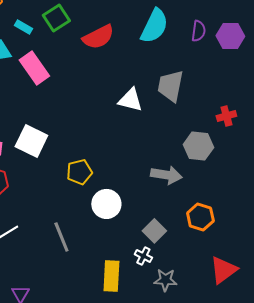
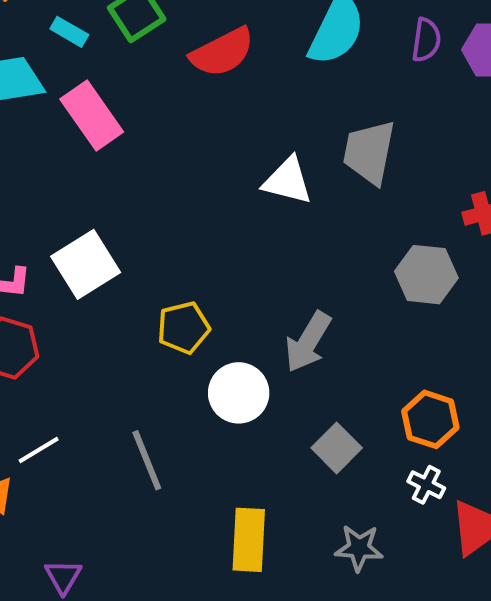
white square: (31, 141) -> (86, 264), turned 32
gray arrow: (166, 175) -> (308, 342), moved, turned 112
white cross: (143, 256) -> (426, 485), moved

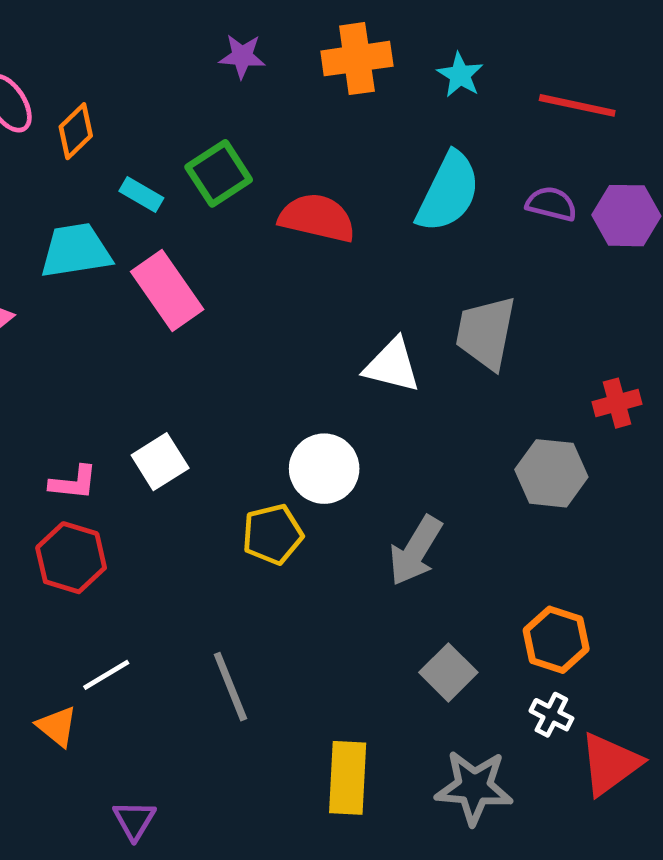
purple semicircle: (426, 40) -> (551, 204), turned -84
red semicircle: (222, 52) -> (317, 218), turned -140
white square: (86, 264) -> (160, 462), size x0.7
white circle: (239, 393) -> (324, 469), moved
gray star: (359, 548) -> (474, 787), size x1.4

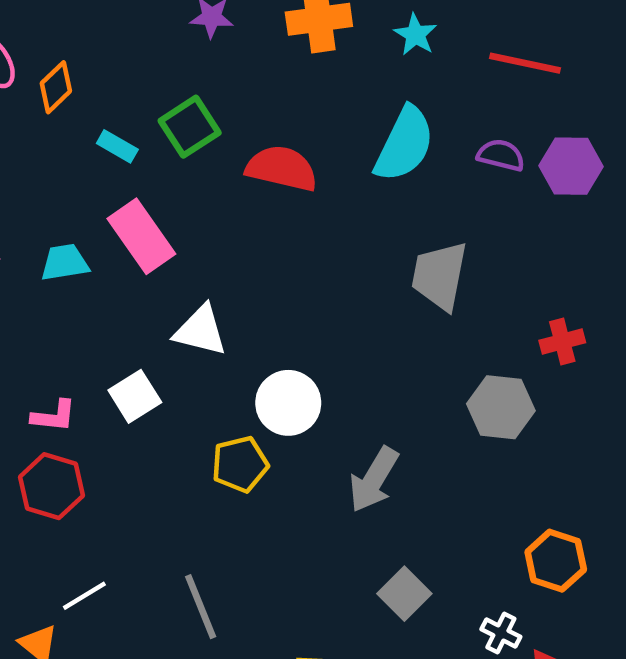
cyan trapezoid: (76, 251) -> (65, 263), moved, size x0.7
white triangle: (392, 366) -> (201, 331), moved
orange hexagon: (556, 640) -> (556, 561), moved

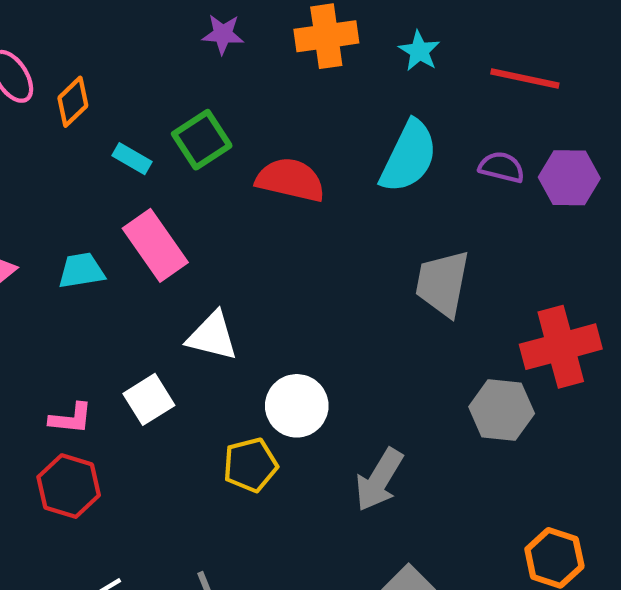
red cross: (562, 341) -> (561, 347), size x1.8

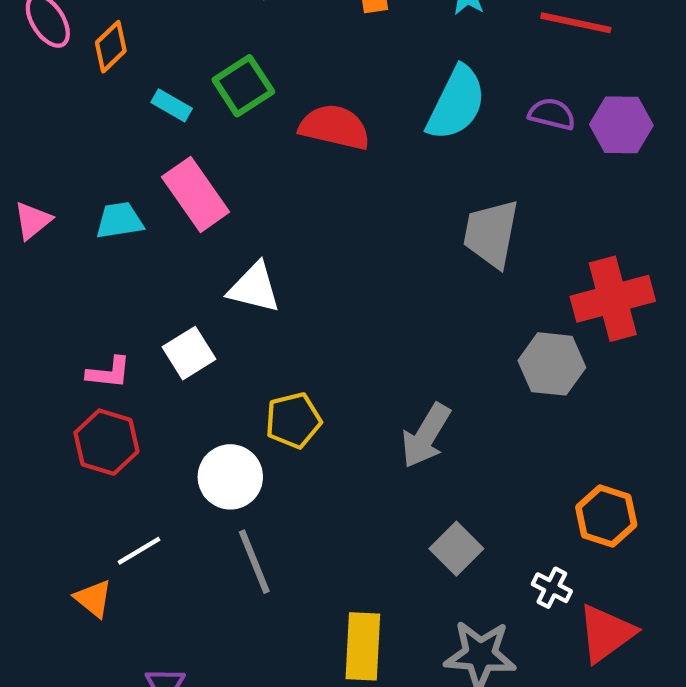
white circle: (297, 406) -> (230, 477), moved

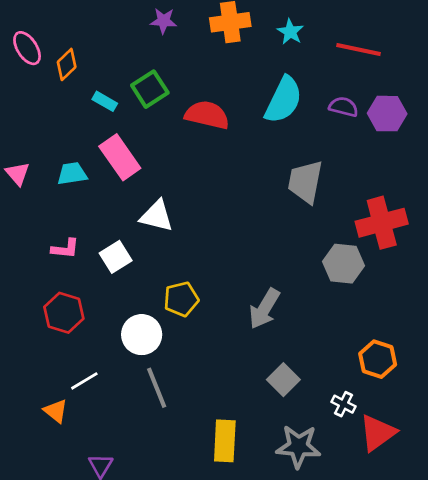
pink triangle: (33, 221) -> (17, 174), turned -32
pink L-shape: (109, 373) -> (65, 249), moved

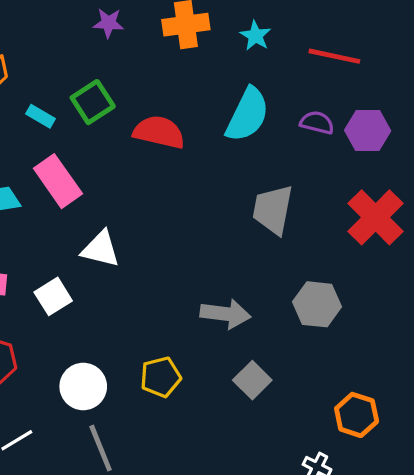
red cross: (382, 223) -> (376, 217), moved, turned -30
yellow pentagon: (181, 299) -> (161, 377), moved
gray arrow: (264, 309) -> (225, 314), moved, turned -114
gray square: (283, 380) -> (252, 380), moved

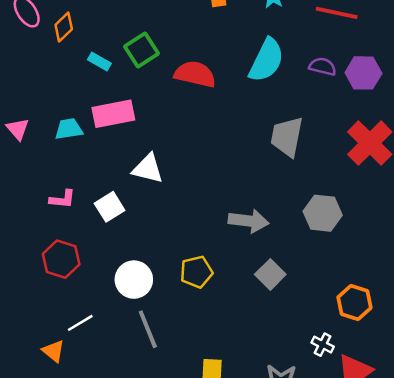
pink rectangle: (58, 181) -> (113, 114), turned -66

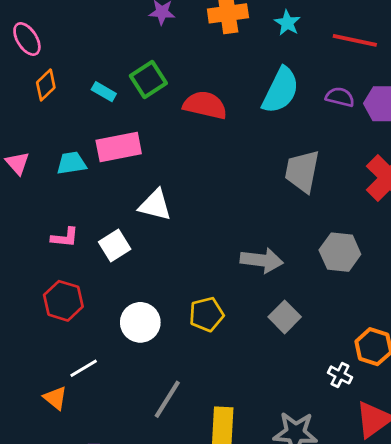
orange diamond: (64, 27) -> (46, 85), moved
gray line: (148, 329) -> (167, 399), moved, turned 54
white cross: (323, 345) -> (340, 375), moved

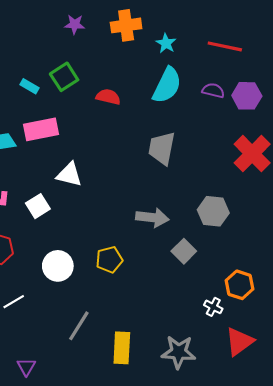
cyan star: (287, 23) -> (166, 43), moved
red semicircle: (205, 105) -> (108, 97), size x0.7
gray trapezoid: (302, 171) -> (162, 148), moved
gray square: (285, 317) -> (184, 251), moved

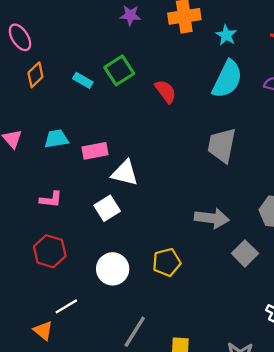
red semicircle: (108, 97) -> (166, 91), turned 40
pink rectangle: (41, 129) -> (95, 151), moved, size x0.7
white square: (38, 206) -> (107, 208), moved

